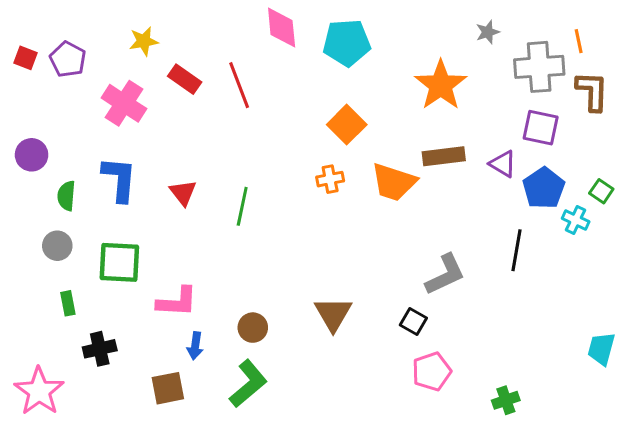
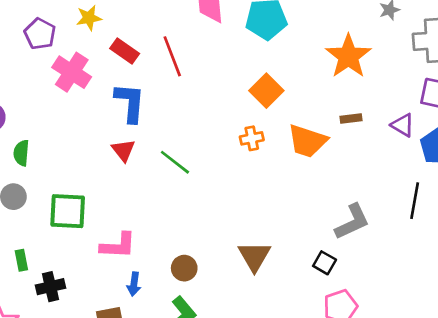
purple pentagon: (68, 59) -> (40, 34), moved
brown rectangle: (444, 156) -> (351, 118), size x0.6
blue L-shape: (119, 179) -> (130, 103), moved
green line: (242, 206) -> (175, 162), turned -64
green rectangle: (68, 303) -> (21, 260), moved

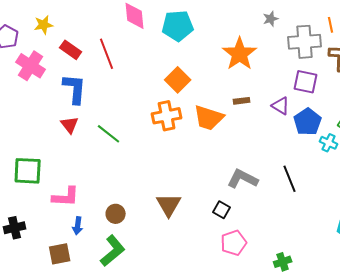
orange cross: (252, 138) -> (167, 116), size x1.6
black line: (415, 201) -> (290, 179), moved, turned -32
gray L-shape: (352, 222) -> (243, 179), turned -128

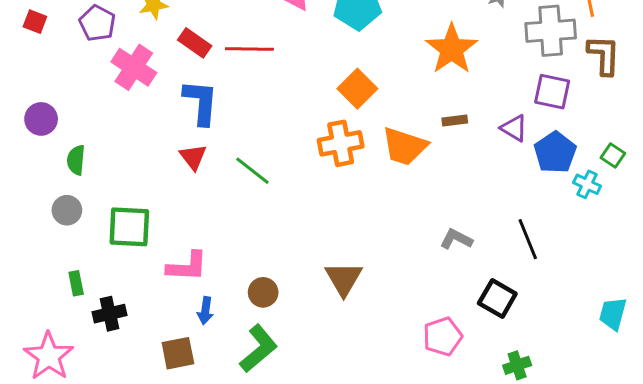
red line: (107, 54) -> (249, 49), turned -68
gray L-shape: (243, 179) -> (456, 239), size x0.7
black square: (222, 210) -> (497, 298), moved, size x1.4

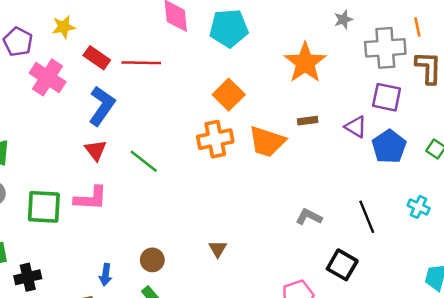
blue L-shape: (201, 102) -> (102, 106), turned 30
cyan cross: (587, 184) -> (419, 207), moved
pink L-shape: (187, 266) -> (91, 198), moved
brown triangle: (344, 279) -> (218, 249), size x0.6

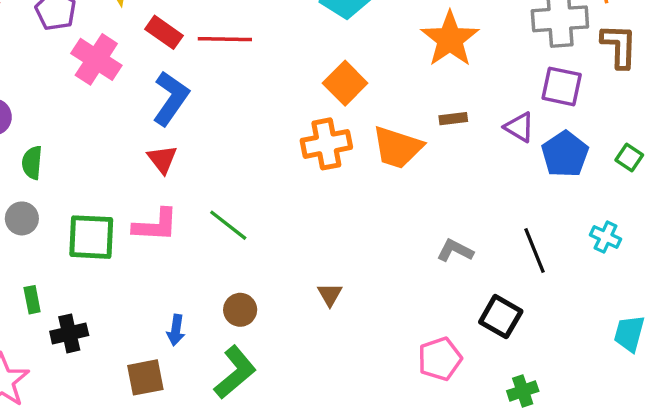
green line: (144, 161) -> (228, 225), moved

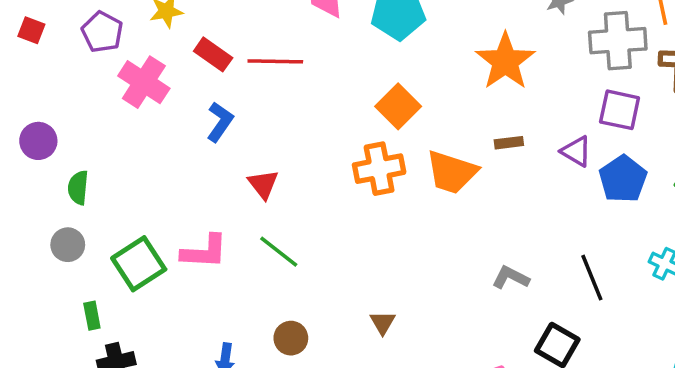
blue L-shape: (171, 98) -> (220, 122), size x0.7
red triangle: (162, 159) -> (263, 184), moved
green square: (91, 237) -> (139, 264), turned -36
green rectangle: (32, 300) -> (92, 316), moved

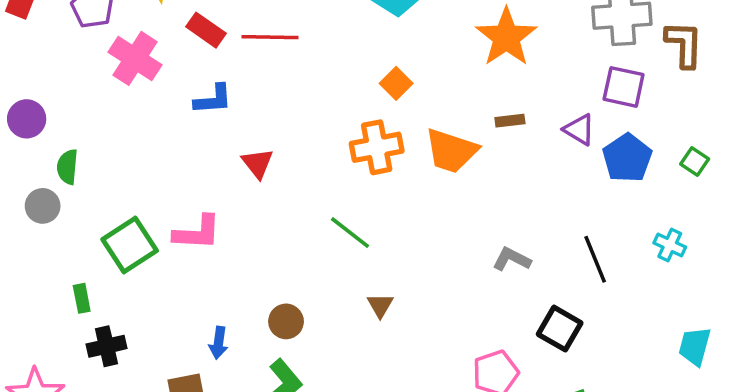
orange square: (398, 106) -> (396, 83), size x0.7
blue L-shape: (220, 122) -> (213, 99), turned 51
gray circle: (68, 245) -> (43, 206), moved
green line: (279, 252) -> (350, 233), moved

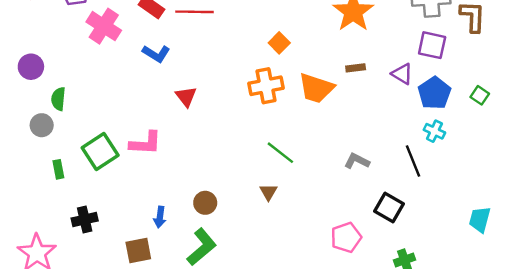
blue L-shape: (213, 99) -> (156, 54), turned 36
green line: (350, 233) -> (280, 153), moved
cyan cross: (670, 245) -> (434, 131), moved
green rectangle: (82, 298) -> (58, 169), moved

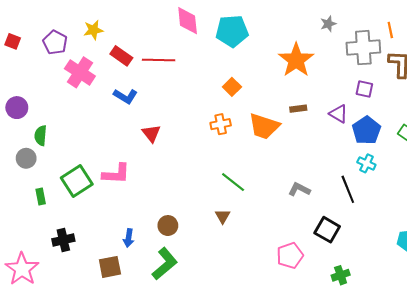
purple square: (432, 45) -> (364, 89), size x0.7
orange cross: (266, 86) -> (221, 124), size x0.7

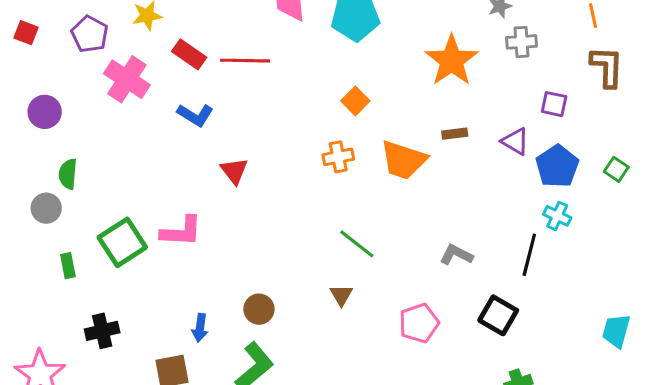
gray cross: (363, 48) -> (521, 42), moved, size x0.6
purple circle: (17, 108) -> (45, 112), moved
black line: (348, 189) -> (529, 255), turned 36
pink pentagon: (290, 256) -> (419, 323), moved

